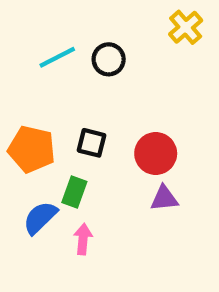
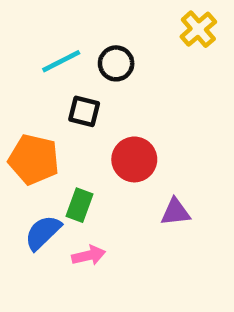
black square: (91, 143) -> (84, 111), moved
red circle: (156, 153) -> (134, 159), moved
pink arrow: (83, 239) -> (89, 255), turned 72

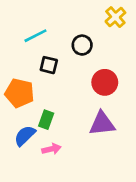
black circle: (116, 63) -> (82, 45), moved
red circle: (134, 159) -> (105, 82), moved
purple triangle: (175, 212) -> (102, 124), size x1.5

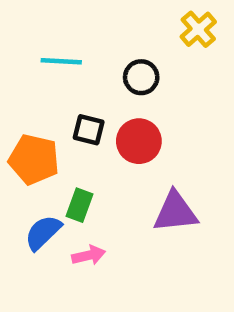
cyan line: (35, 36) -> (61, 61), turned 30
black square: (49, 65) -> (89, 130), moved
red circle: (105, 82) -> (139, 141), moved

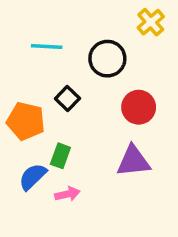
black circle: (141, 77) -> (107, 59), size x1.4
black square: (89, 130) -> (67, 99), turned 30
red circle: (139, 141) -> (139, 107), moved

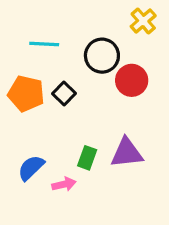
red circle: (139, 107) -> (132, 80), moved
orange pentagon: (26, 121) -> (26, 94), moved
green rectangle: (60, 156) -> (87, 158), moved

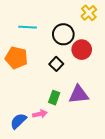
black square: (64, 94) -> (56, 64), moved
blue semicircle: (31, 168) -> (18, 121), moved

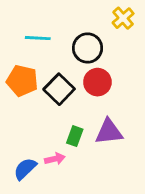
red circle: (82, 50) -> (97, 82), moved
black square: (56, 64) -> (59, 89), moved, size x1.5

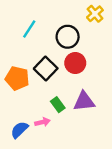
cyan line: (38, 38) -> (29, 29), turned -60
orange pentagon: (22, 81) -> (17, 78), moved
green rectangle: (75, 136) -> (58, 105), turned -56

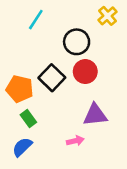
cyan line: (29, 29) -> (36, 20), moved
green rectangle: (58, 105) -> (28, 119), moved
pink arrow: (42, 122) -> (75, 141), moved

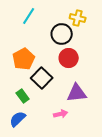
yellow cross: (107, 16) -> (78, 18), moved, turned -35
black square: (52, 78) -> (42, 78), moved
orange pentagon: (20, 89) -> (24, 59), moved, turned 30

